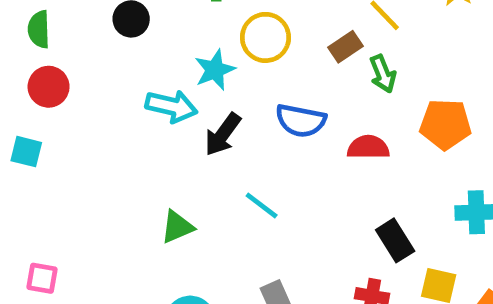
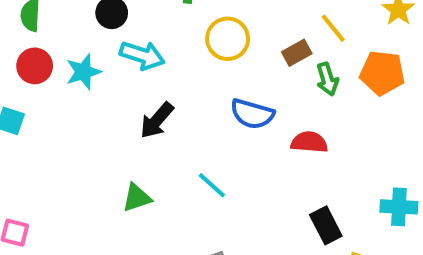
cyan star: (215, 70) -> (83, 72), moved
cyan arrow: (171, 106) -> (142, 55), moved
orange pentagon: (445, 124) -> (382, 73), moved
black arrow: (223, 134) -> (157, 120), moved

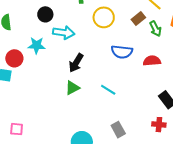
red circle: (35, 66) -> (14, 58), moved
cyan star: (83, 72) -> (37, 45), turned 30
green triangle: (137, 198) -> (72, 88), moved

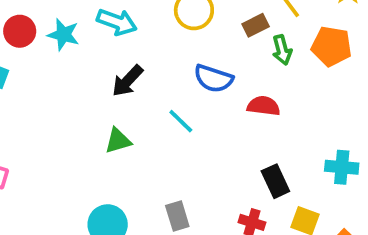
red circle: (14, 58) -> (20, 31), moved
green triangle: (72, 88) -> (118, 141), moved
cyan line: (108, 90) -> (181, 121), moved

